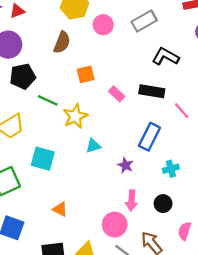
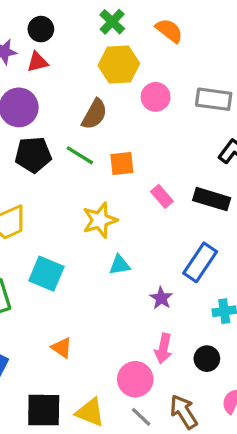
gray rectangle: (144, 21) -> (214, 99), turned 30
green line: (48, 100) -> (80, 155), moved

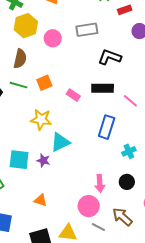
yellow star: (100, 220) -> (41, 119), turned -30
cyan triangle: (120, 265) -> (60, 142), size x1.5
purple star: (161, 298) -> (43, 160), moved

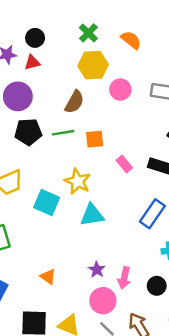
green line: (18, 85) -> (63, 133), turned -42
cyan square: (19, 160) -> (47, 202), moved
purple star: (43, 160) -> (97, 270), moved

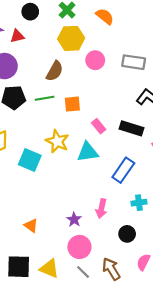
black circle: (35, 38) -> (30, 12), moved
cyan triangle: (92, 215) -> (88, 152), moved
pink arrow: (124, 278) -> (101, 209), moved

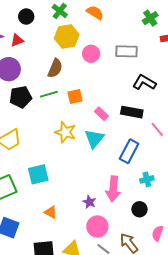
cyan triangle: (88, 152) -> (94, 139), turned -35
cyan square: (30, 160) -> (38, 174), moved, turned -30
pink arrow: (101, 209) -> (113, 189), size x1.4

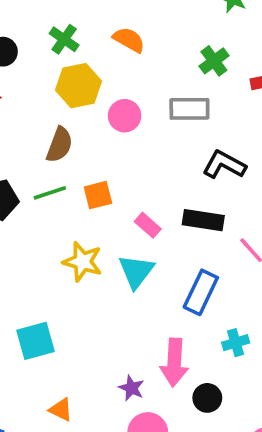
green cross: (150, 18) -> (214, 61), moved
black circle: (140, 209) -> (207, 398), moved

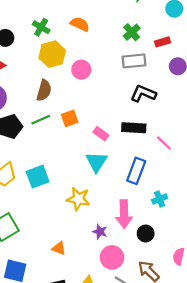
gray rectangle: (189, 109) -> (134, 61), moved
yellow star: (83, 262) -> (78, 199), moved
cyan square: (36, 341) -> (38, 177), moved

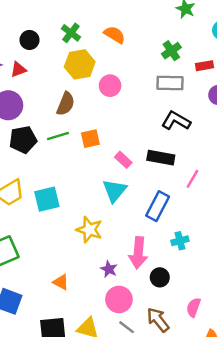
pink line: (164, 143) -> (192, 179), turned 70

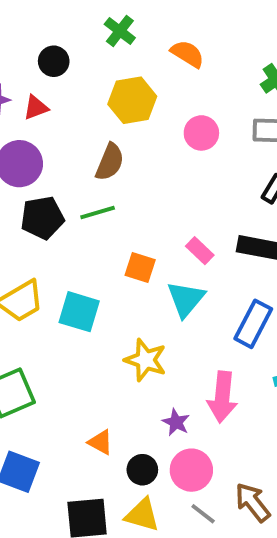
green cross: (71, 33) -> (120, 31), moved
pink circle: (110, 86) -> (201, 133), moved
orange square: (90, 139) -> (140, 267), moved, turned 30
cyan square: (47, 199) -> (79, 312), turned 30
black circle: (160, 277) -> (142, 470), moved

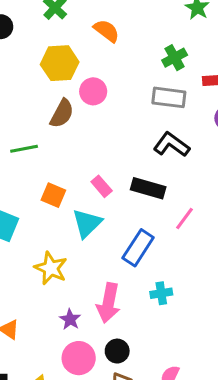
pink circle: (201, 133) -> (93, 91), moved
brown semicircle: (110, 162) -> (62, 113), moved
black circle: (142, 470) -> (117, 351), moved

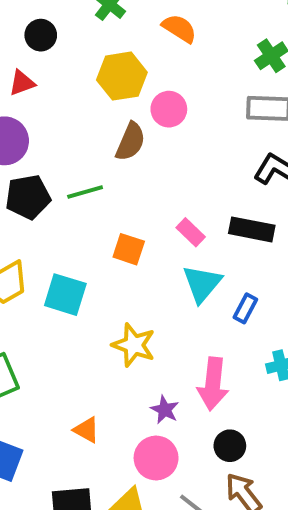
cyan triangle: (87, 223) -> (202, 284), moved
blue rectangle: (138, 248) -> (245, 308), size x0.6
pink circle: (79, 358) -> (156, 458), moved

